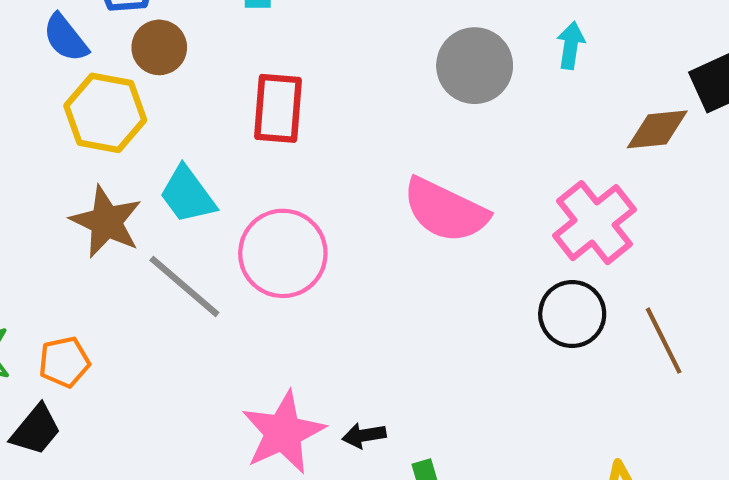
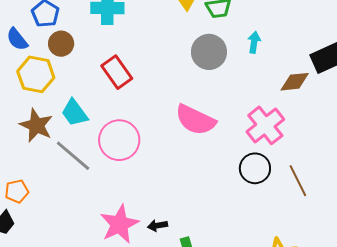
red rectangle: (278, 108) -> (117, 72), turned -40

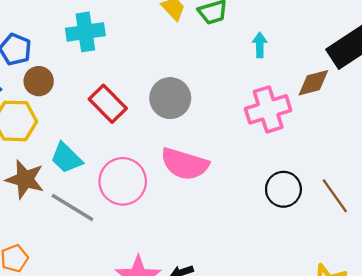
gray circle: (209, 52) -> (170, 98), moved
pink semicircle: (195, 120) -> (185, 164), moved
pink cross: (265, 125) -> (268, 109), moved, turned 30

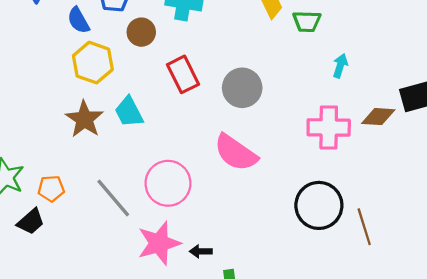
brown circle: (39, 81) -> (141, 32), moved
pink circle: (123, 181) -> (168, 183), moved
black circle: (283, 189) -> (319, 205), size x1.4
gray line: (73, 208) -> (113, 198), moved

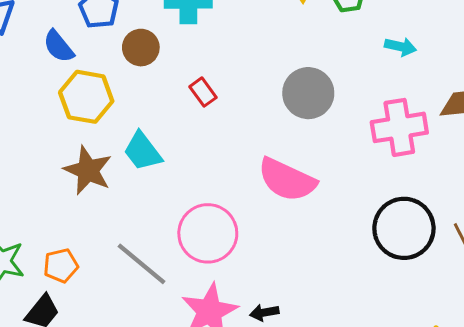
cyan arrow: (340, 66) -> (400, 47), turned 95
red rectangle: (183, 74) -> (203, 92), size x0.6
gray circle: (242, 88) -> (308, 93), moved

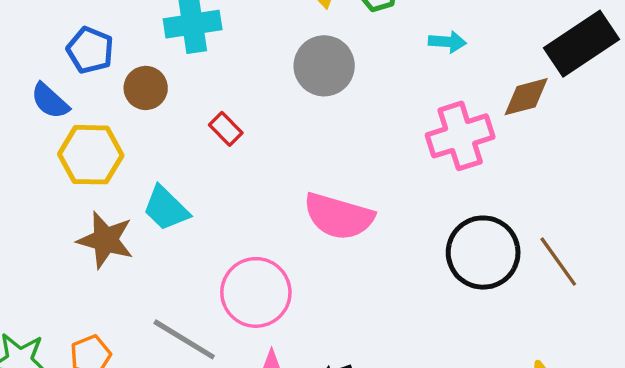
gray circle: (308, 93) -> (324, 66), moved

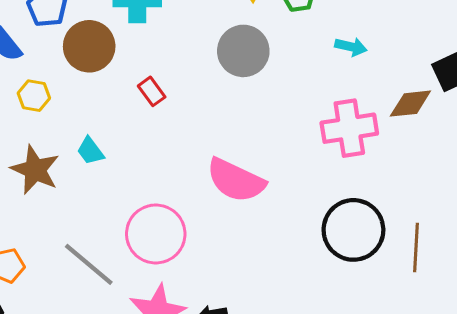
brown circle: (146, 88) -> (89, 46), size x1.4
yellow hexagon: (91, 155) -> (34, 96), size x0.6
cyan trapezoid: (166, 208) -> (90, 151), size x0.7
brown line: (558, 262) -> (416, 248), turned 30

